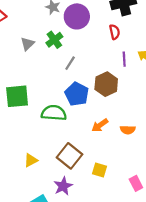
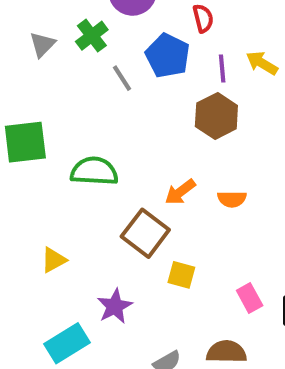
gray line: (70, 63) -> (122, 78), turned -64
brown hexagon: (106, 84) -> (216, 116), moved
blue pentagon: (77, 94) -> (168, 56), moved
brown square: (70, 156) -> (145, 233), moved

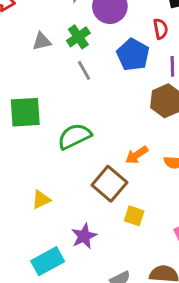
gray triangle: (42, 44) -> (42, 41), turned 30
gray line: (122, 78) -> (84, 70), moved
green semicircle: (94, 171) -> (75, 136), turned -32

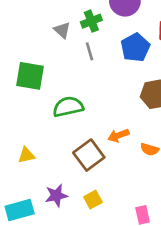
gray triangle: (42, 41) -> (62, 30), moved, turned 42
yellow square: (134, 216) -> (93, 200), moved, turned 30

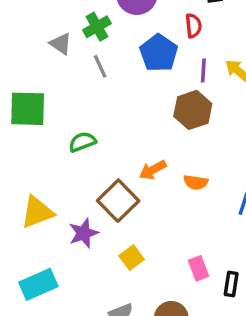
green semicircle: (68, 107) -> (82, 142), size x0.7
yellow triangle: (26, 155) -> (37, 212), size x1.5
purple star: (56, 195) -> (83, 233), moved

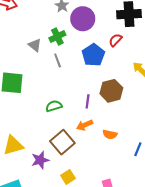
red semicircle: (193, 26) -> (115, 40), turned -136
purple line: (203, 70) -> (88, 101), moved
green semicircle: (82, 142) -> (54, 106), moved

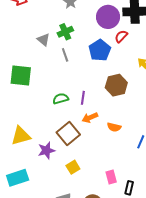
purple circle: (83, 19) -> (108, 17), moved
purple line: (88, 101) -> (83, 98), moved

